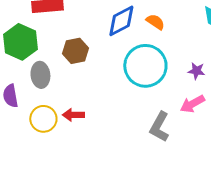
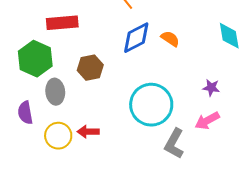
cyan circle: (145, 66) -> (151, 105), moved

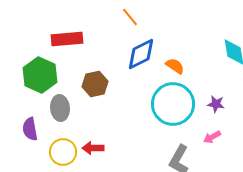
orange semicircle: (170, 39) -> (175, 66), moved
cyan circle: (151, 105) -> (173, 104), moved
pink arrow: (207, 121) -> (212, 137), size x0.7

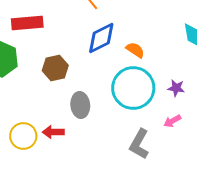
gray ellipse: (60, 108) -> (80, 105), moved

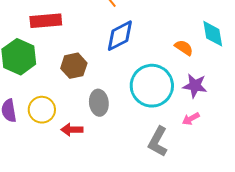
orange semicircle: (135, 50) -> (184, 48), moved
purple star: (176, 88) -> (195, 86), size x1.4
yellow circle: (23, 136) -> (42, 110), moved

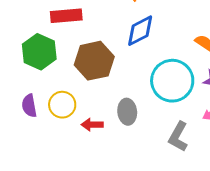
brown hexagon: (74, 66) -> (94, 61), size x1.5
gray ellipse: (99, 103) -> (127, 112), moved

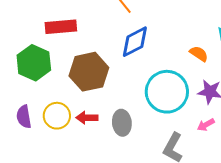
red arrow: (92, 125) -> (87, 118), moved

